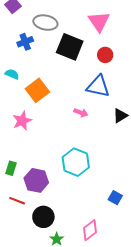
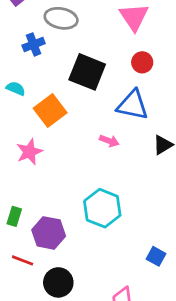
black square: (70, 47) -> (87, 72), moved

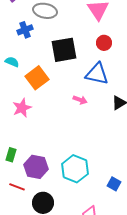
black square: (87, 72) -> (64, 50), turned -32
cyan hexagon: (102, 208) -> (75, 169), moved

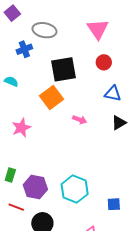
blue triangle: (97, 74) -> (113, 94), moved, size x0.7
orange square: (37, 78) -> (51, 98), moved
blue square: (114, 184) -> (114, 204), turned -32

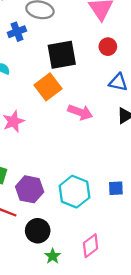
pink arrow: (80, 120) -> (80, 112), size x1.5
blue square: (114, 204) -> (116, 188), moved

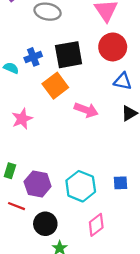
blue cross: (17, 32) -> (33, 57), moved
red circle: (108, 47) -> (113, 47), size x1.6
pink diamond: (91, 246) -> (96, 225), moved

